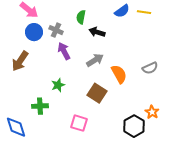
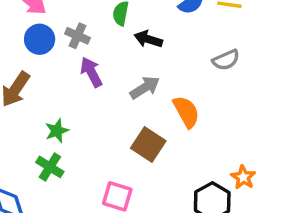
gray semicircle: (150, 68) -> (226, 60), moved
green star: (58, 85) -> (57, 131), moved
green cross: (40, 106) -> (50, 167), turned 35

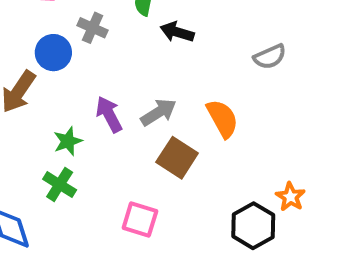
blue circle: (40, 39) -> (53, 53), moved
purple arrow: (91, 72) -> (109, 114), moved
gray arrow: (145, 88) -> (158, 112), moved

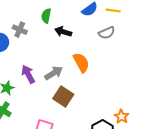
gray semicircle: (270, 57) -> (107, 33), moved
orange semicircle: (222, 119) -> (81, 62), moved

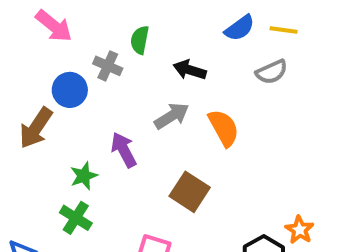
green semicircle: (46, 16) -> (140, 40), moved
gray arrow: (54, 73) -> (172, 116), moved

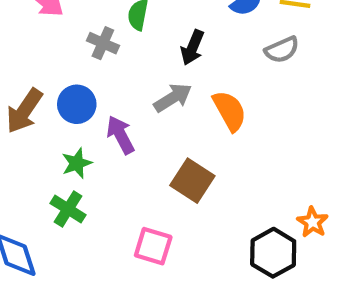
black arrow: (190, 70) -> (192, 47), turned -84
blue circle: (70, 90) -> (77, 104), moved

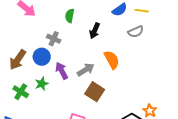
gray cross: (103, 43) -> (54, 39), moved
gray arrow: (173, 98) -> (86, 70), moved
green cross: (68, 209) -> (21, 92), moved

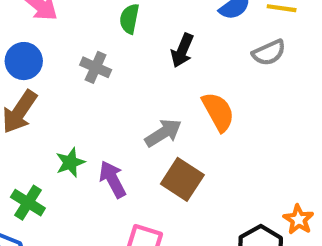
blue circle: (42, 57) -> (24, 61), moved
purple arrow: (62, 71) -> (113, 179), moved
green cross: (21, 92) -> (28, 203), moved

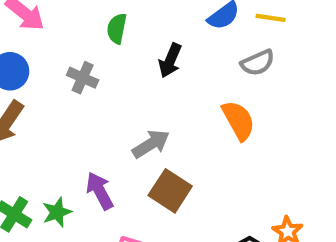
orange semicircle: (218, 112) -> (238, 120), moved
green star: (70, 162) -> (57, 212), moved

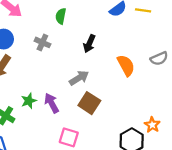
black arrow: (170, 61) -> (89, 44), moved
gray semicircle: (258, 63) -> (159, 58), moved
green star: (57, 212) -> (29, 101), moved

